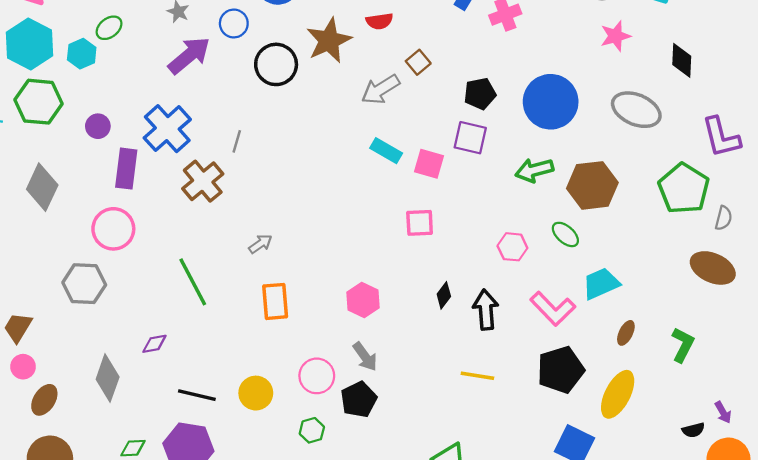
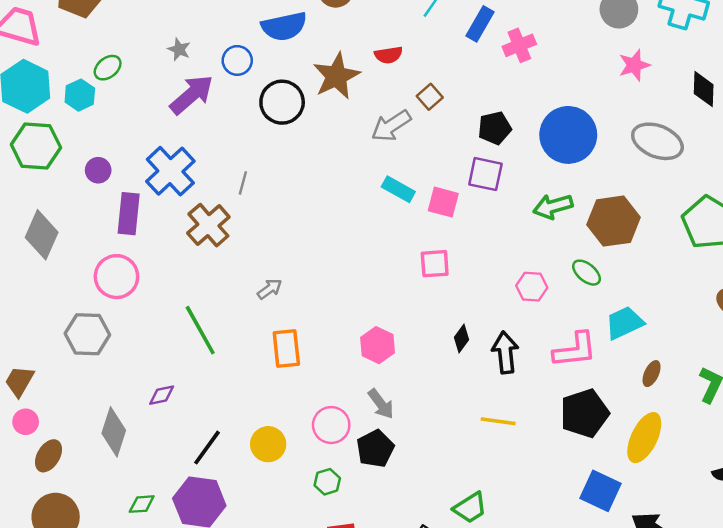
pink L-shape: (553, 309) -> (575, 350), turned -51
black line: (197, 395) -> (207, 448), turned -66

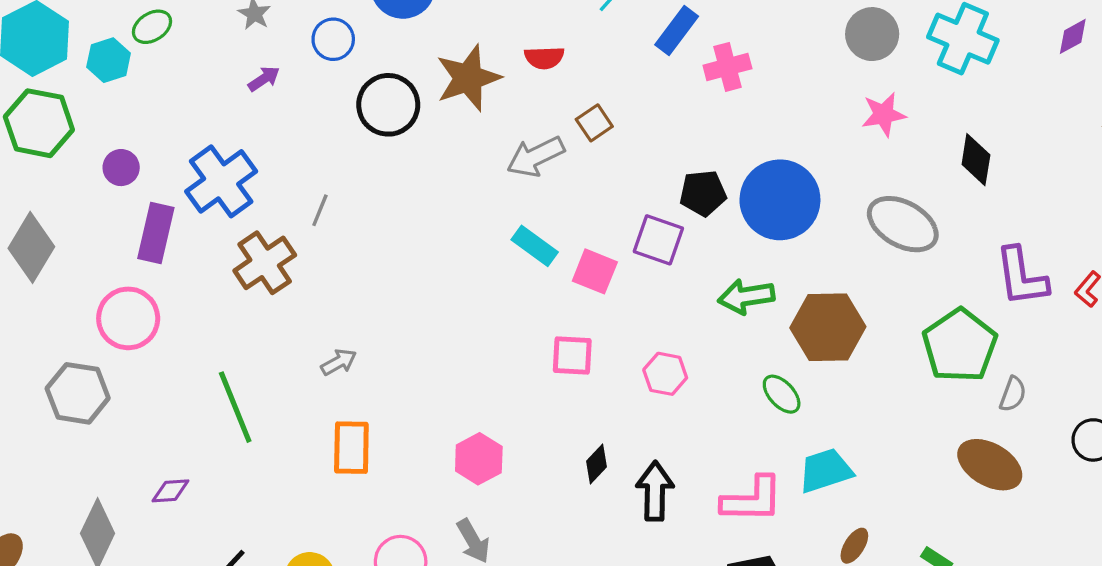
purple arrow: (192, 95) -> (264, 79), size x0.5
black pentagon: (495, 128) -> (703, 193), moved
pink hexagon: (532, 287) -> (665, 374), moved

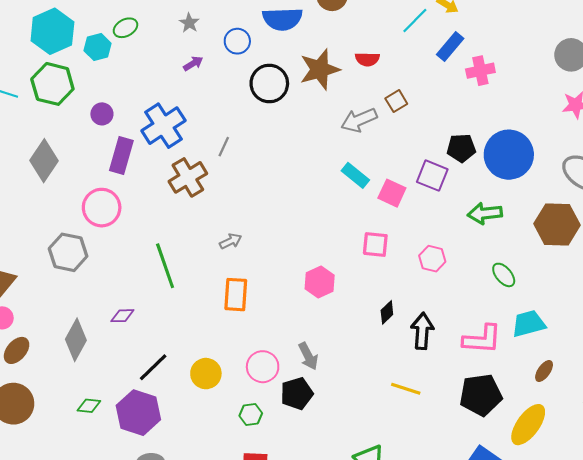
brown hexagon: (828, 327) -> (557, 224), moved
pink hexagon: (479, 459) -> (320, 282), moved

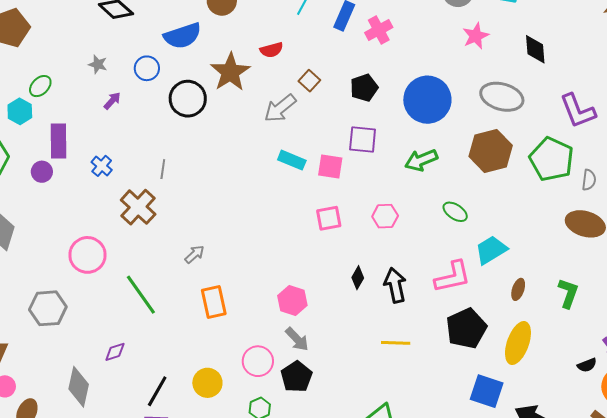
blue cross: (163, 126) -> (102, 166), size x0.5
black pentagon: (461, 148) -> (364, 88), moved
purple rectangle: (121, 156) -> (59, 141), moved
pink circle: (102, 208) -> (88, 255), moved
pink hexagon: (320, 282) -> (292, 301), moved

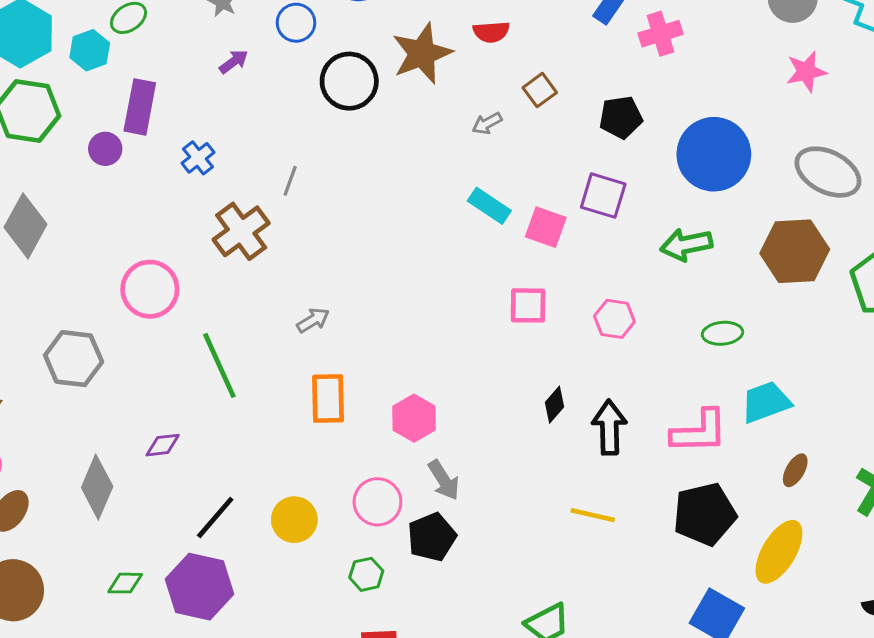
gray arrow: (280, 108) -> (487, 123), size x0.6
green ellipse: (455, 212) -> (722, 333), turned -50
pink hexagon: (292, 301) -> (414, 418), moved

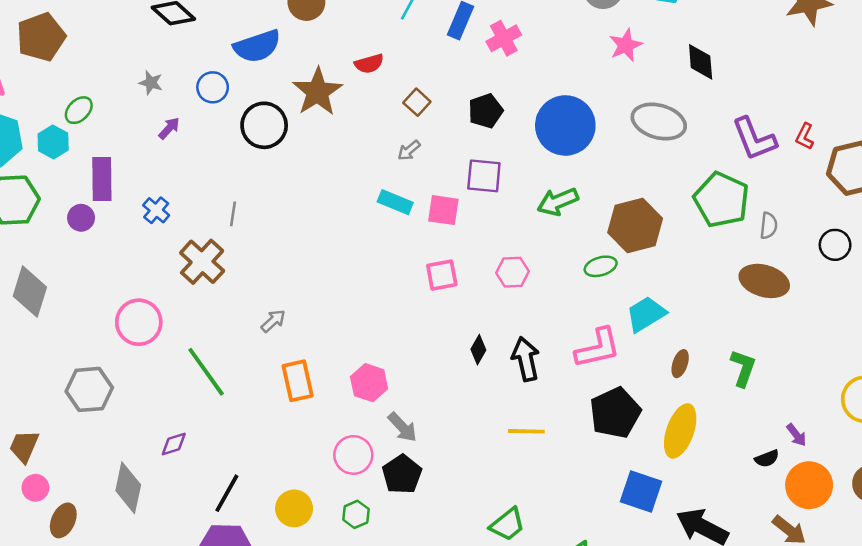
gray arrow: (487, 123) -> (409, 150), moved
brown hexagon: (795, 251) -> (635, 226), moved
yellow circle: (294, 520) -> (294, 508), moved

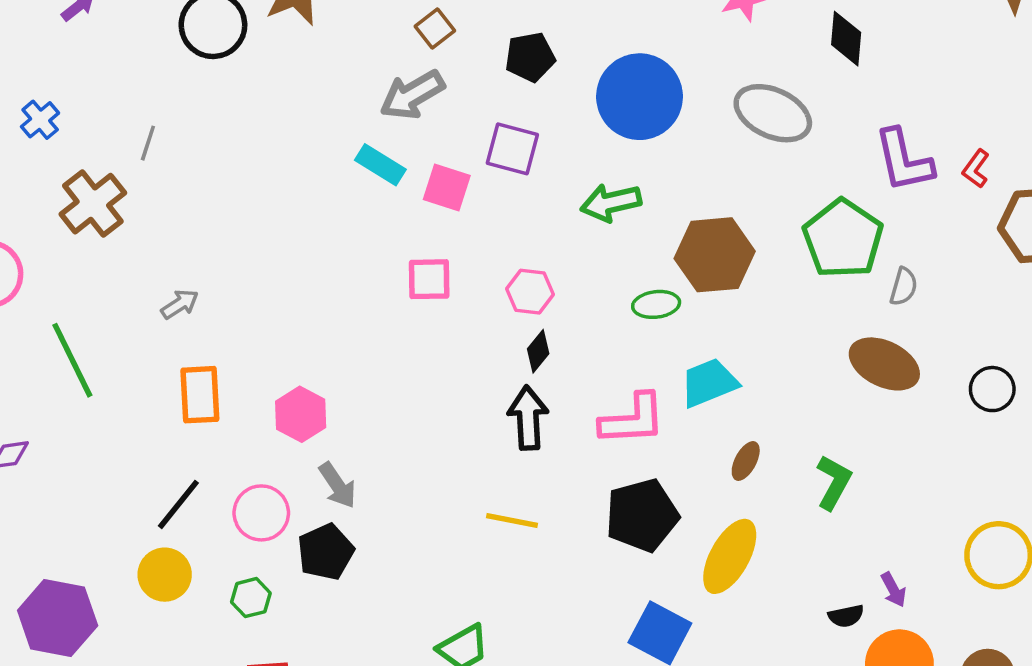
gray arrow: (409, 150) -> (412, 95), size x1.8
black circle: (835, 245) -> (992, 389), moved
black diamond: (478, 350) -> (538, 351), moved
black line: (227, 493) -> (178, 504), moved

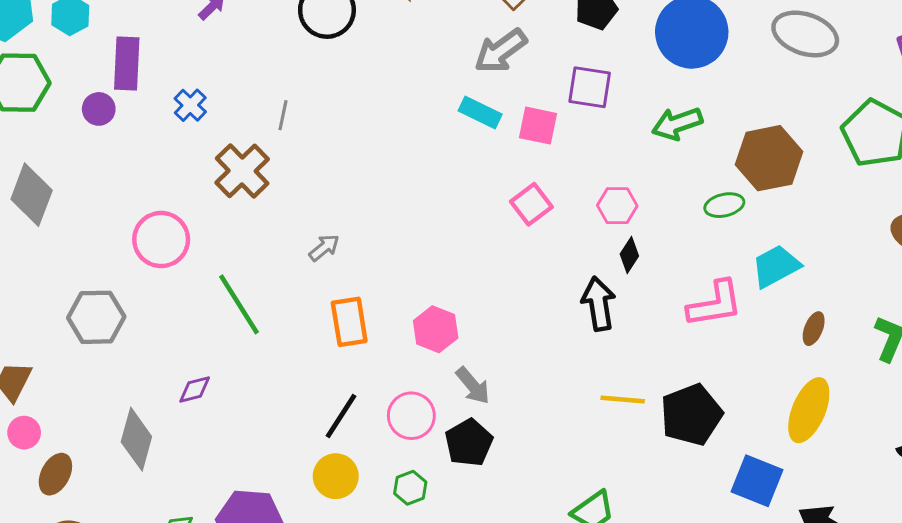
pink square: (429, 279) -> (531, 204), turned -30
black arrow: (528, 418) -> (599, 304), moved
black pentagon: (642, 515) -> (691, 415), moved

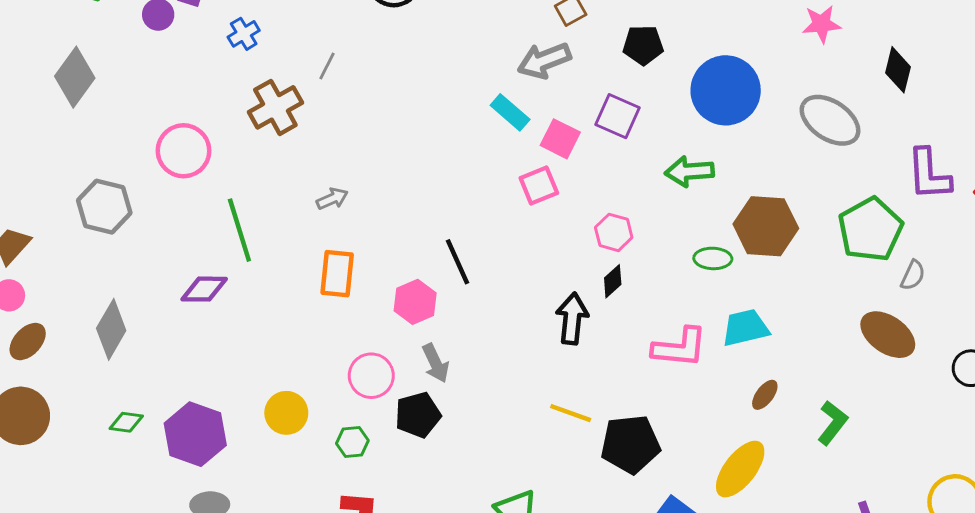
pink square: (531, 204) -> (539, 185), moved
purple diamond: (195, 390) -> (204, 289), moved, size x1.4
black line: (341, 416) -> (458, 262), moved, turned -72

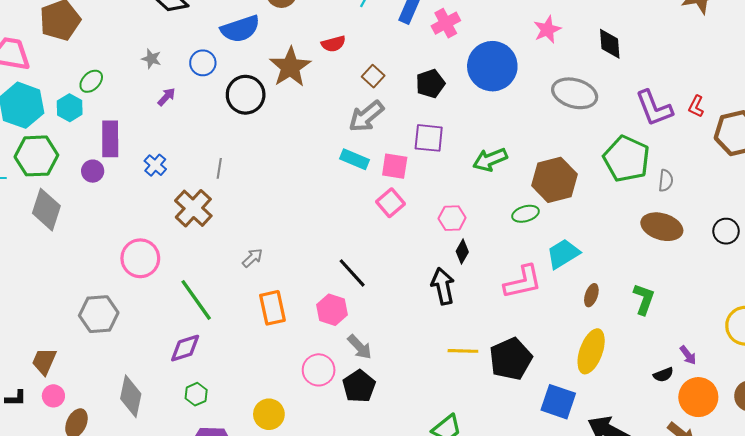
gray diamond: (75, 77) -> (46, 210), moved
blue circle: (726, 90) -> (492, 66), moved
green hexagon: (352, 442) -> (196, 394), moved

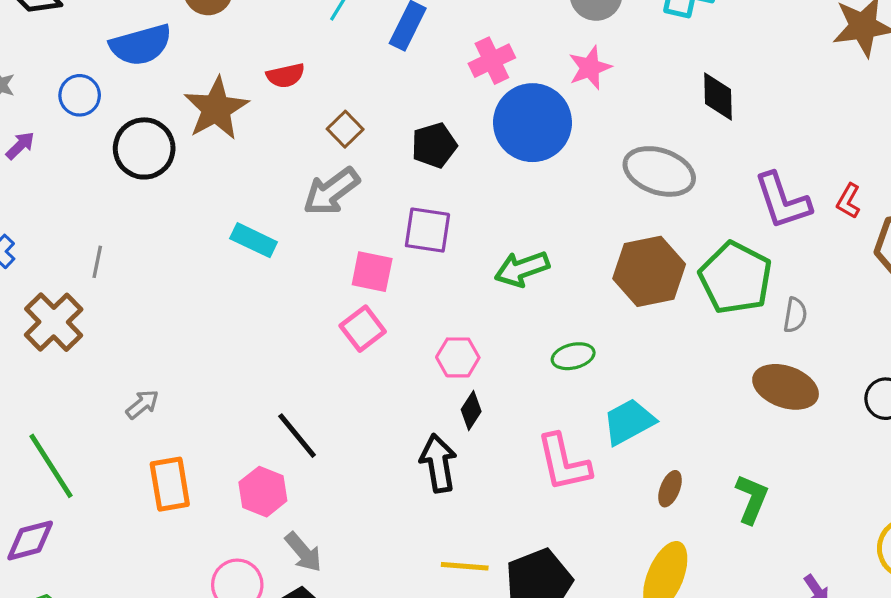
pink cross: (446, 23) -> (492, 61), moved
pink star: (547, 30) -> (590, 68), moved
cyan rectangle: (355, 159) -> (254, 240), moved
brown hexagon: (554, 180) -> (649, 271), moved
pink L-shape: (523, 282) -> (564, 463), turned 87

